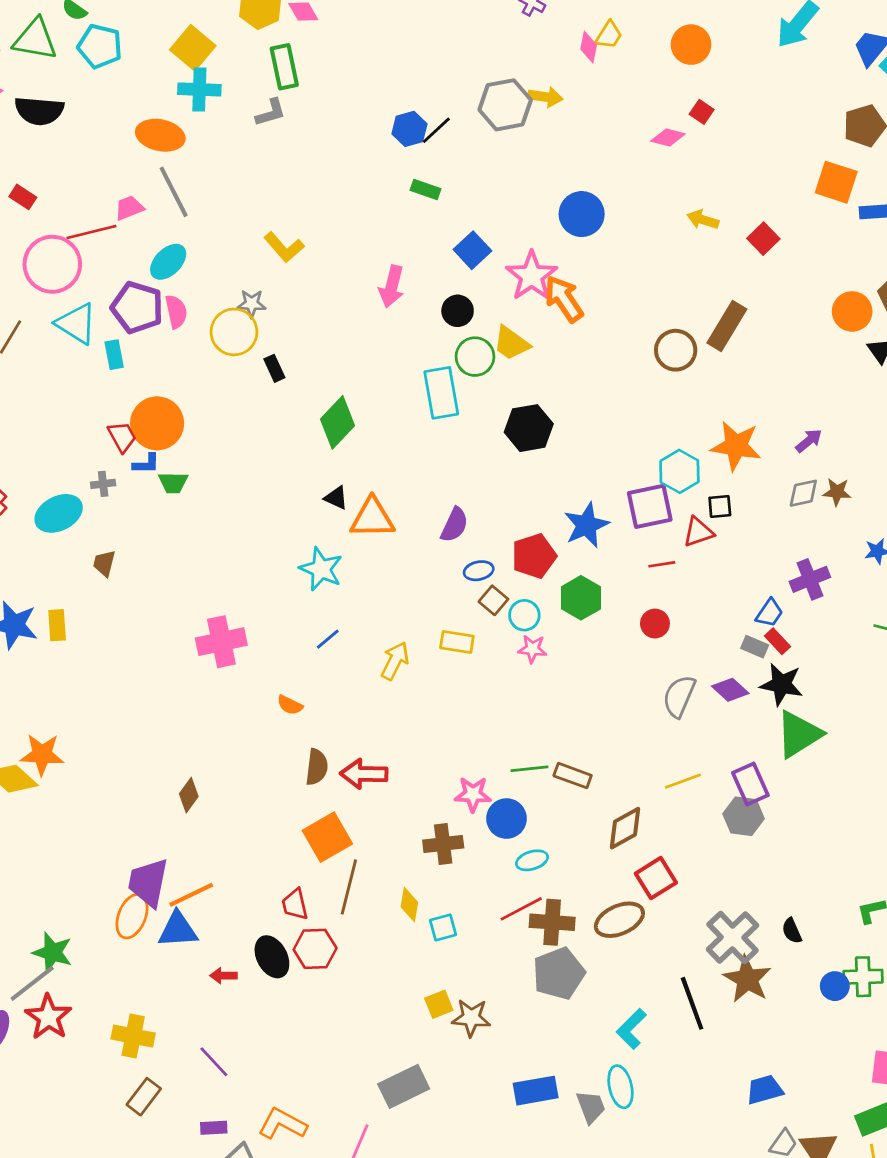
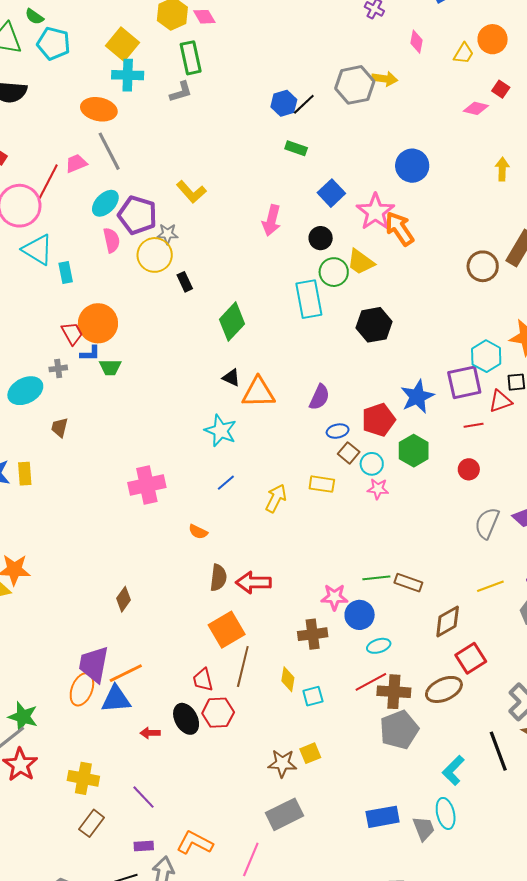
yellow trapezoid: (609, 35) -> (464, 53), moved
yellow arrow: (703, 220) -> (502, 169), turned 75
red line: (91, 232) -> (48, 182), turned -48
purple pentagon: (137, 308) -> (137, 215), moved
brown star: (471, 1018) -> (282, 763), moved

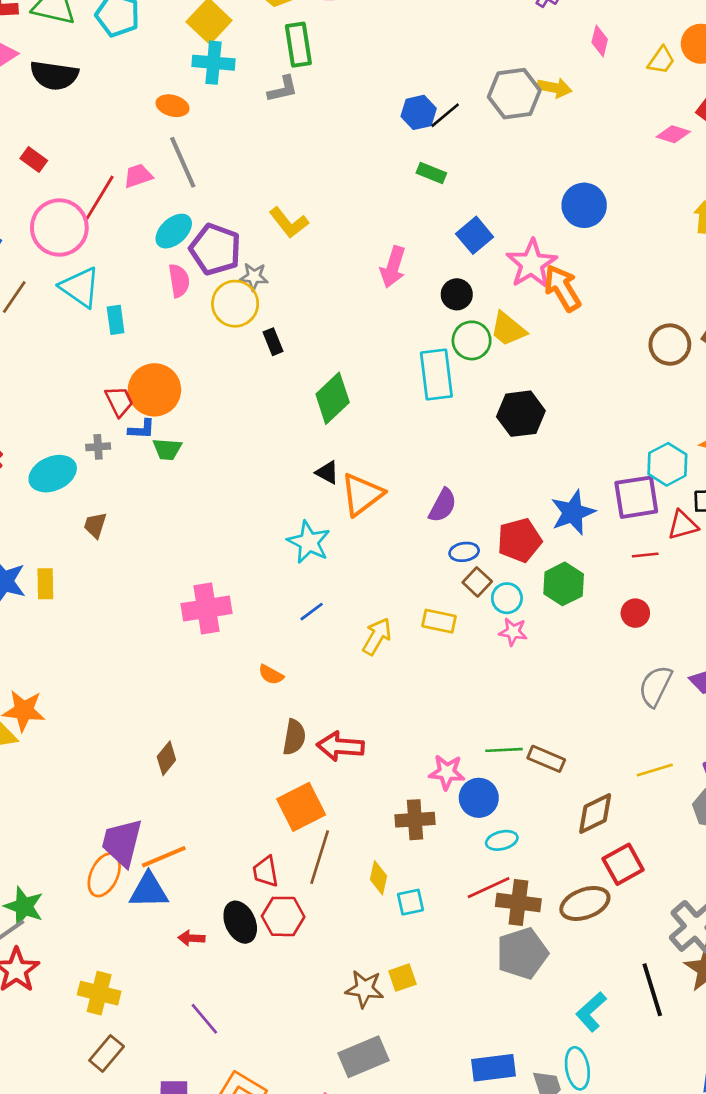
orange ellipse: (99, 109) -> (173, 106), size x0.7
orange triangle: (258, 392) -> (362, 494), turned -39
purple line: (143, 797) -> (204, 1019), moved

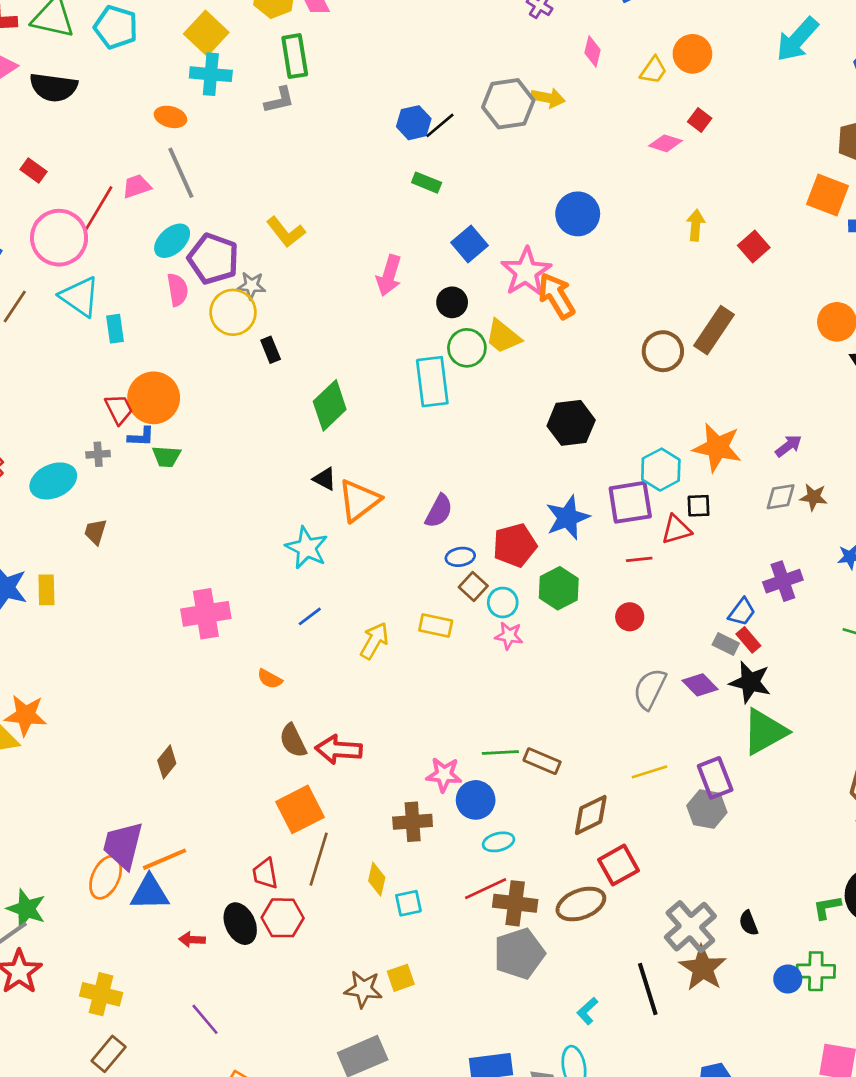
black hexagon: (521, 414) -> (571, 423), moved
brown semicircle: (294, 737) -> (293, 741), turned 144
cyan L-shape: (591, 1012) -> (587, 1011), size x0.7

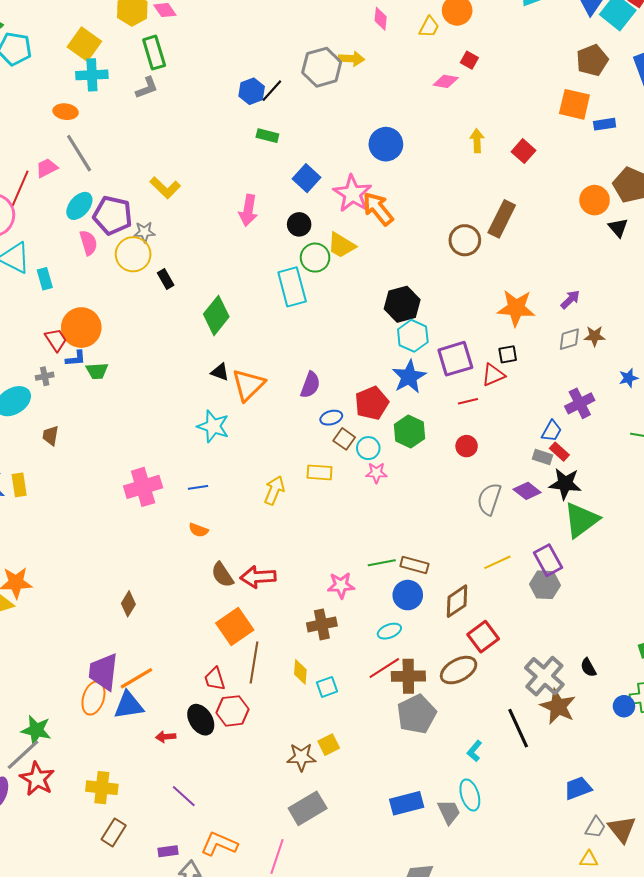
cyan hexagon: (661, 470) -> (413, 336), moved
blue line: (310, 616) -> (198, 487), moved, turned 36
blue circle: (476, 800) -> (408, 595), moved

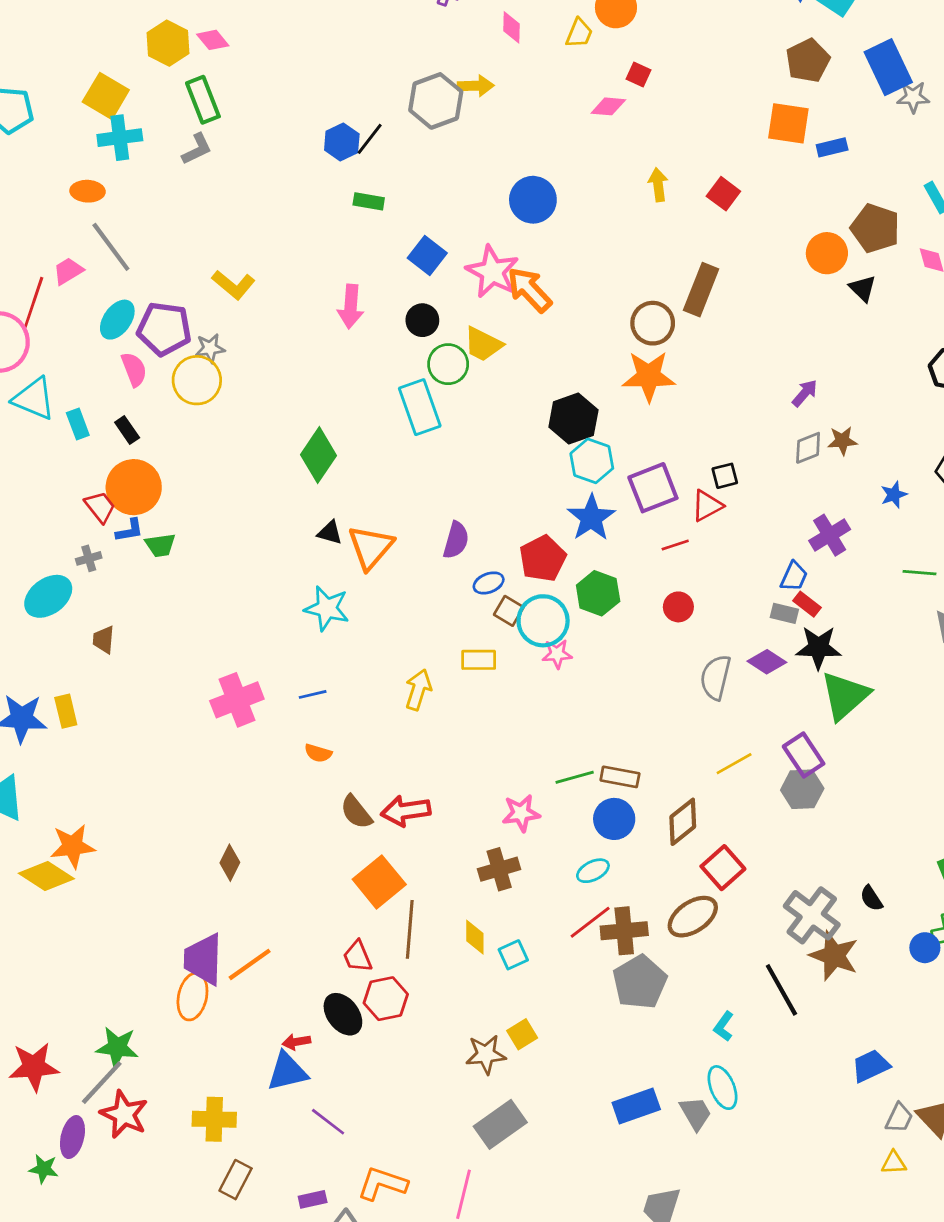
black rectangle: (166, 279) -> (127, 430), moved
orange star: (516, 308) -> (649, 376), moved
cyan circle: (368, 448) -> (543, 621), size x1.6
blue triangle: (129, 705) -> (287, 1072), moved

